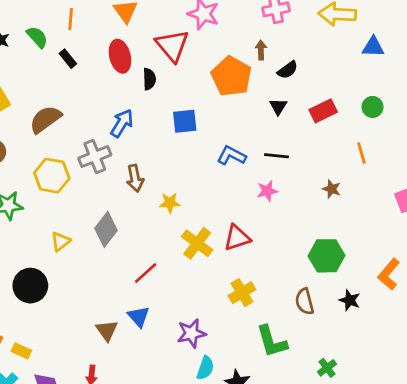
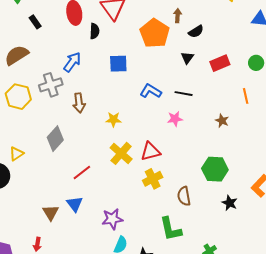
black rectangle: (68, 59) -> (35, 22), moved
yellow star: (170, 203) -> (114, 119), moved
yellow triangle: (61, 241) -> (16, 154), moved
yellow cross: (242, 293) -> (153, 179), moved
brown semicircle: (305, 302) -> (184, 196), moved

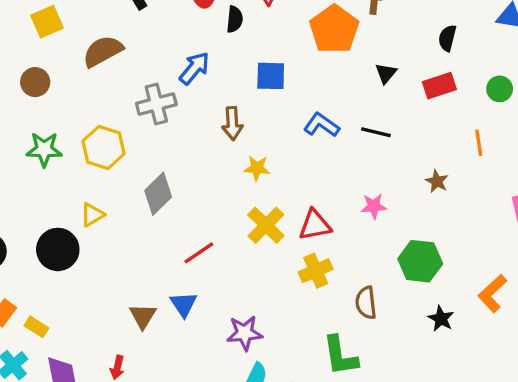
black semicircle: (196, 32) -> (447, 38), moved, turned 133
yellow hexagon: (18, 97) -> (104, 147), moved
brown arrow: (79, 103) -> (232, 123), moved
pink star: (175, 119) -> (374, 206), moved

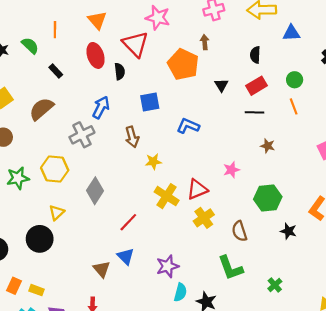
black line: (376, 132) -> (254, 112), moved
orange line: (479, 143) -> (294, 106), moved

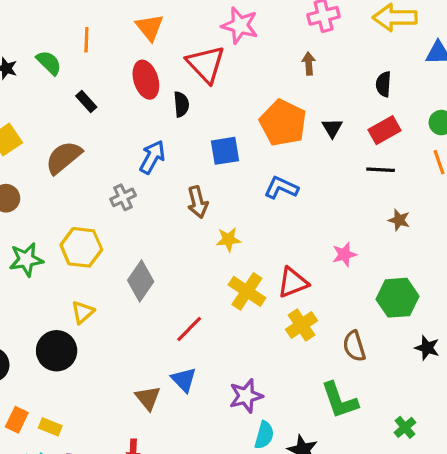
orange pentagon: (183, 64) -> (283, 123), moved
gray cross: (82, 135) -> (123, 197), size x0.7

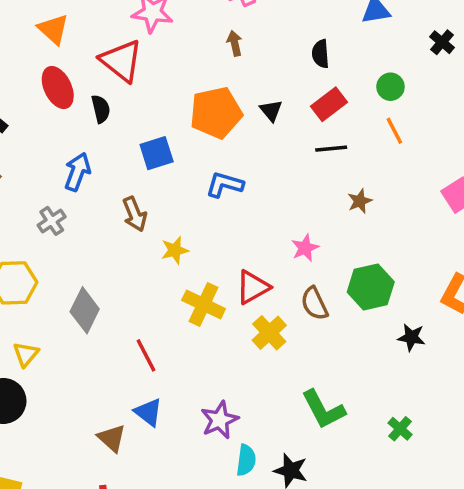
orange pentagon: (283, 123) -> (216, 113), turned -30
brown star: (399, 220) -> (360, 201), turned -30
red line: (189, 329) -> (146, 355), turned -64
brown semicircle: (354, 346) -> (314, 304), moved

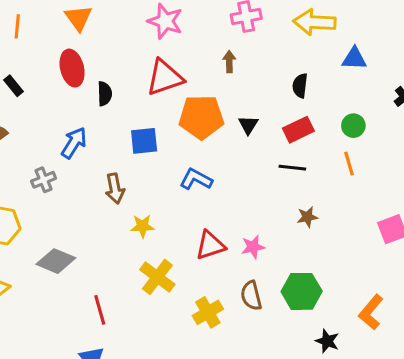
red triangle: (121, 61) -> (165, 78), moved, turned 51
red triangle: (253, 287) -> (210, 245), moved
gray diamond: (85, 310) -> (56, 261), turned 75

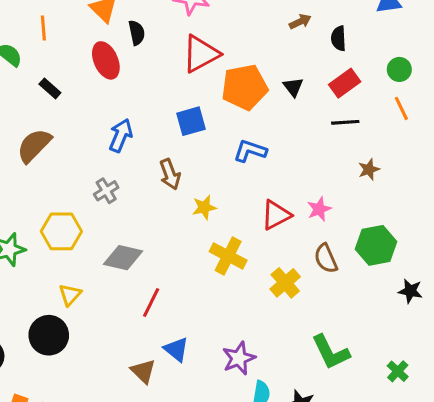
brown arrow: (229, 62) -> (300, 22), moved, turned 75
black semicircle: (105, 94) -> (137, 33), moved
gray cross: (44, 180) -> (106, 191), moved
red line: (100, 310) -> (151, 303), moved, turned 52

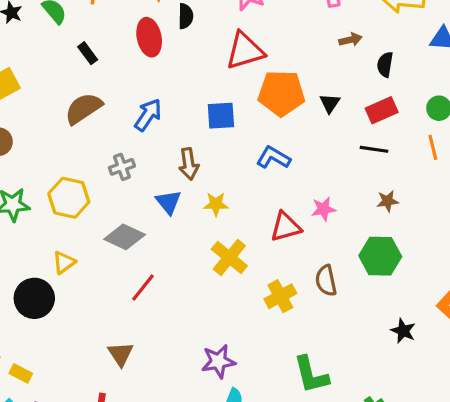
brown semicircle: (34, 146) -> (83, 108), moved
pink star: (319, 209) -> (323, 209), moved
green hexagon: (376, 245) -> (380, 256), moved
blue triangle: (176, 349) -> (168, 202), moved

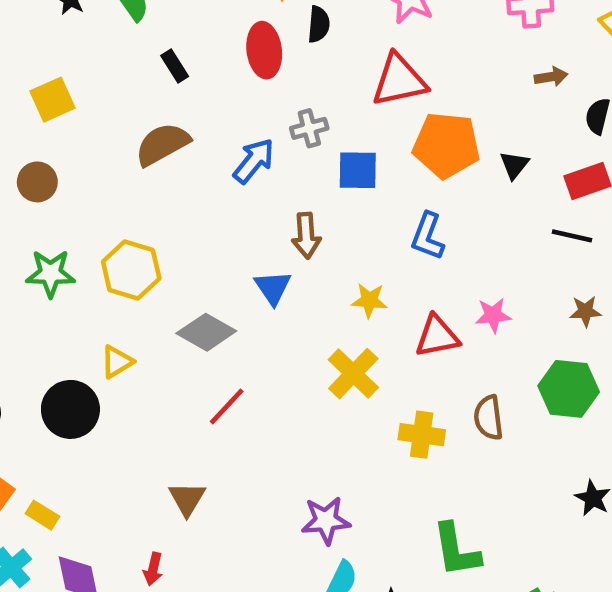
blue L-shape: (273, 158) -> (428, 236), turned -104
gray cross: (122, 167) -> (309, 128), moved
yellow star: (216, 204) -> (369, 300), moved
yellow cross: (280, 296) -> (422, 435), turned 32

